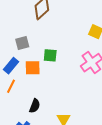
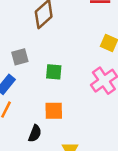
orange square: (33, 68) -> (54, 111), moved

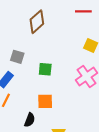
gray square: (20, 57) -> (17, 57), turned 32

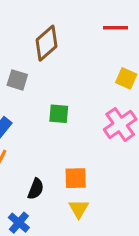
gray square: (17, 57) -> (17, 80), moved
orange square: (45, 101) -> (76, 178), moved

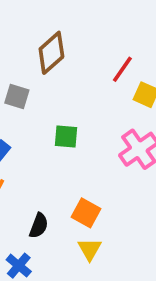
red line: (116, 28) -> (122, 69), moved, turned -55
orange square: (76, 178) -> (86, 213), turned 30

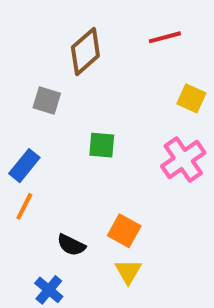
red line: (122, 69) -> (165, 37), moved, turned 40
black semicircle: (39, 226) -> (71, 245), turned 95

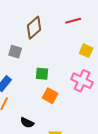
pink cross: (183, 159) -> (82, 81), turned -30
orange square: (124, 231) -> (50, 96), moved

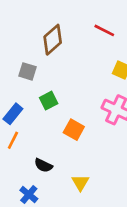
red line: (73, 21) -> (104, 30), turned 42
green square: (42, 74) -> (49, 101), moved, turned -32

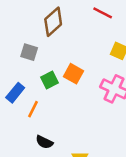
orange square: (74, 130) -> (73, 74), moved
orange line: (13, 140) -> (33, 109), moved

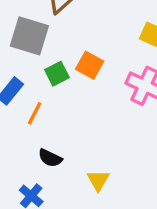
gray square: (29, 52) -> (29, 36), size x1.6

